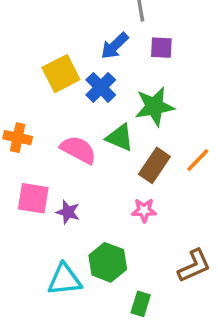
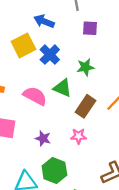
blue arrow: (115, 46) -> (44, 21), moved, turned 66
green star: (154, 106) -> (85, 67), size x0.7
purple star: (68, 212) -> (43, 138), moved

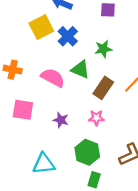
green hexagon: (54, 171) -> (87, 152), moved

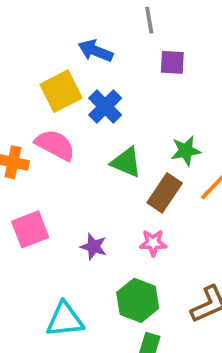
green star: (103, 49) -> (186, 151), moved
pink semicircle: (53, 78) -> (55, 145), moved
pink square: (23, 110) -> (30, 229), turned -30

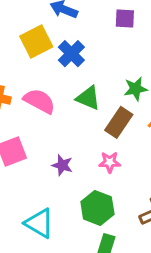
pink semicircle: (55, 145) -> (39, 101), moved
cyan triangle: (65, 320) -> (39, 223), turned 36

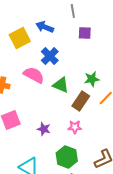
yellow square: (36, 41) -> (20, 38), moved
pink semicircle: (39, 101) -> (34, 75), moved

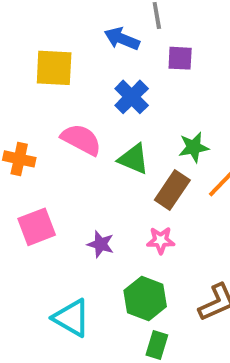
blue arrow: (45, 27) -> (122, 39), moved
yellow square: (20, 38) -> (54, 68), turned 30
blue cross: (50, 56) -> (132, 97), moved

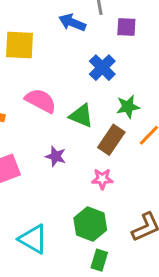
purple square: (180, 58) -> (126, 27), moved
blue cross: (132, 97) -> (102, 68), moved
purple star: (101, 244) -> (56, 156), moved

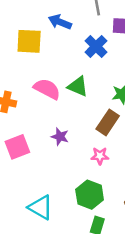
blue arrow: (72, 22) -> (60, 22), moved
blue cross: (102, 68) -> (96, 46), moved
green triangle: (81, 116) -> (78, 86), moved

